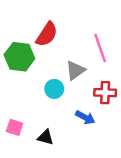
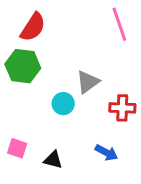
red semicircle: (47, 34) -> (33, 27), moved
pink line: (100, 48) -> (119, 24), moved
blue arrow: (85, 117) -> (106, 153), moved

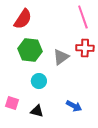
green hexagon: (23, 66) -> (30, 50), moved
cyan circle: (63, 104) -> (39, 81), moved
red cross: (122, 108) -> (85, 48), moved

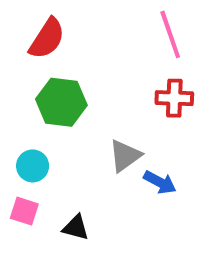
gray triangle: (61, 57) -> (125, 156), moved
cyan circle: (39, 81) -> (33, 166), moved
blue arrow: (74, 106) -> (160, 182), moved

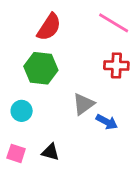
pink line: (170, 34) -> (114, 23), turned -40
red semicircle: (47, 39) -> (49, 27), moved
pink square: (24, 211) -> (16, 153), moved

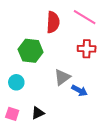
red semicircle: (49, 27) -> (53, 22), moved, turned -30
black triangle: (50, 152) -> (38, 113), turned -40

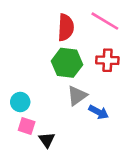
green hexagon: (31, 51) -> (67, 63), moved
black triangle: (38, 113) -> (47, 140), turned -40
pink square: (12, 114) -> (27, 126), moved

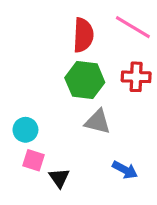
gray triangle: (77, 96) -> (98, 122), turned 50
blue arrow: (99, 112) -> (125, 170), moved

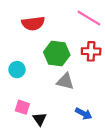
red semicircle: (83, 35) -> (33, 23), moved, turned 80
cyan circle: (25, 130) -> (17, 70), moved

